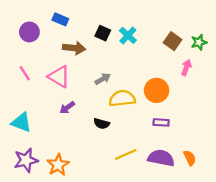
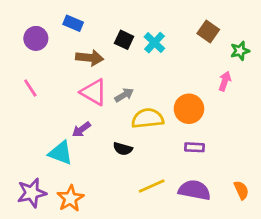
brown square: (173, 41) -> (208, 32), moved
pink triangle: (59, 77) -> (94, 92), moved
cyan triangle: (21, 122) -> (61, 153), moved
orange semicircle: (190, 158) -> (241, 190), moved

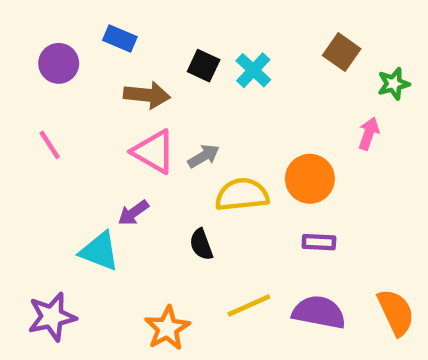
black semicircle: (123, 149) -> (201, 244), turned 54
orange semicircle: (241, 190) -> (396, 312), size x1.5
orange star: (70, 198) -> (167, 328), moved

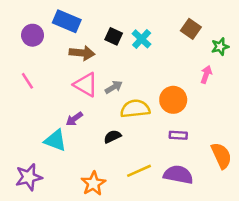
blue rectangle: (120, 38) -> (67, 21), size x1.5
black semicircle: (201, 244) -> (112, 137), turned 84
orange semicircle: (396, 312) -> (221, 156), moved

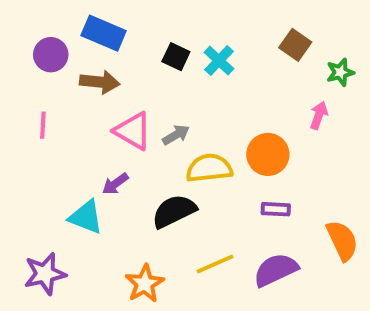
brown arrow: (82, 53) -> (100, 82), moved
pink line: (27, 81) -> (43, 125), turned 36
black semicircle: (112, 137) -> (174, 211), size x1.6
purple semicircle: (178, 175) -> (276, 270), turned -36

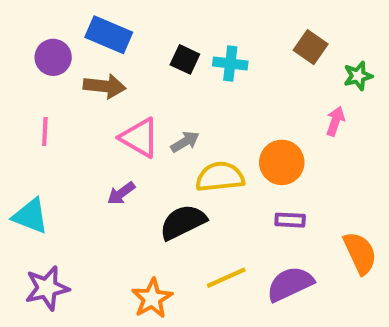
cyan cross: (219, 61) -> (230, 64), turned -36
cyan triangle: (86, 217) -> (30, 216), moved

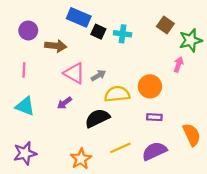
blue rectangle: (109, 35) -> (79, 17), moved
green star: (358, 76) -> (191, 40), size x1.5
cyan triangle: (30, 216) -> (25, 106), moved

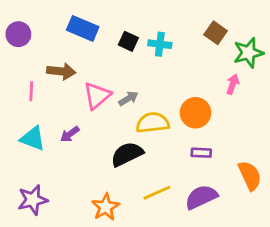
blue rectangle: (79, 17) -> (83, 28), moved
purple circle: (28, 30) -> (18, 34), moved
brown arrow: (56, 46) -> (61, 71), moved
pink triangle: (74, 73) -> (97, 96), turned 50
purple arrow: (64, 103) -> (70, 134), moved

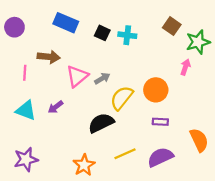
yellow semicircle: (153, 123) -> (122, 98), turned -45

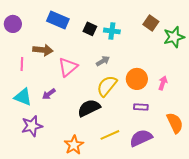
pink arrow: (185, 67) -> (163, 83), moved
gray arrow: (102, 78) -> (103, 61), moved
purple star: (26, 159) -> (32, 126), moved

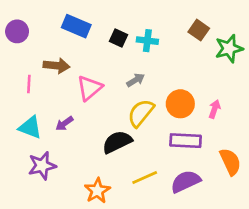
purple rectangle: (141, 107) -> (186, 141), size x1.6

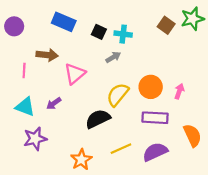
green star: (229, 49) -> (192, 19), moved
gray arrow: (136, 80) -> (113, 57), moved

